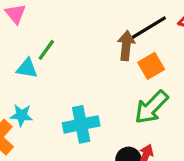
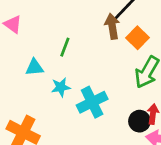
green line: (46, 50) -> (65, 47), moved
cyan star: (21, 115) -> (61, 87), moved

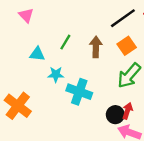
brown arrow: (112, 26) -> (96, 47), moved
cyan cross: (92, 102) -> (79, 92), turned 35

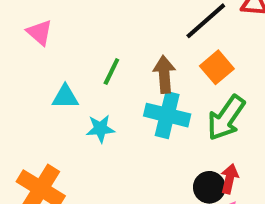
cyan cross: (79, 92) -> (167, 115), moved

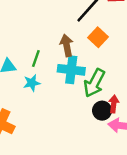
green line: (111, 72) -> (36, 59), moved
green arrow: (226, 118) -> (94, 83), moved

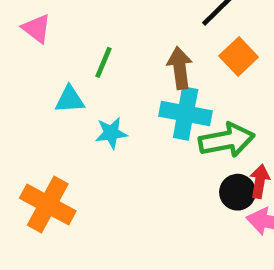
green line: (36, 59) -> (103, 62), moved
green arrow: (94, 83) -> (227, 140), turned -132

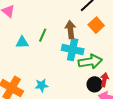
green line: (103, 62) -> (43, 35), moved
cyan star: (111, 133) -> (42, 85), moved

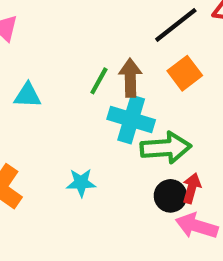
green line: (43, 35) -> (99, 81), moved
cyan star: (42, 85) -> (81, 183), moved

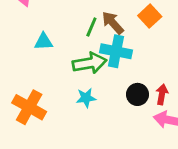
brown arrow: (130, 78) -> (113, 23), turned -35
green arrow: (166, 148) -> (89, 63), moved
black circle: (170, 196) -> (137, 94), moved

